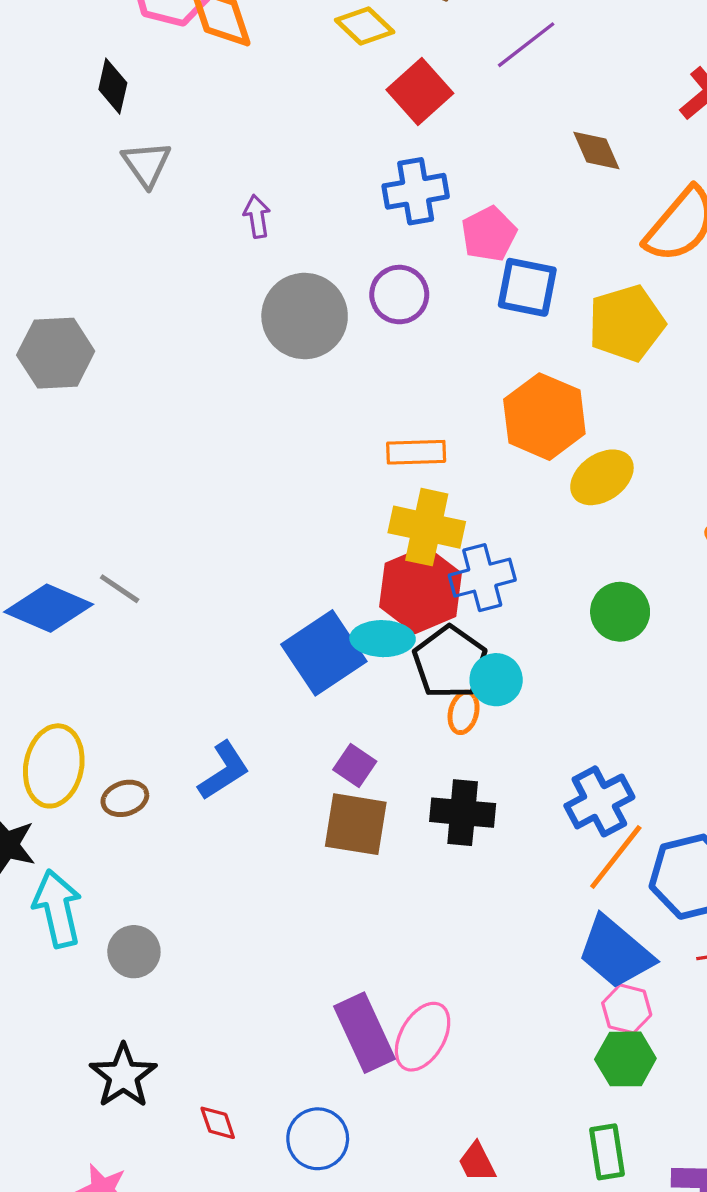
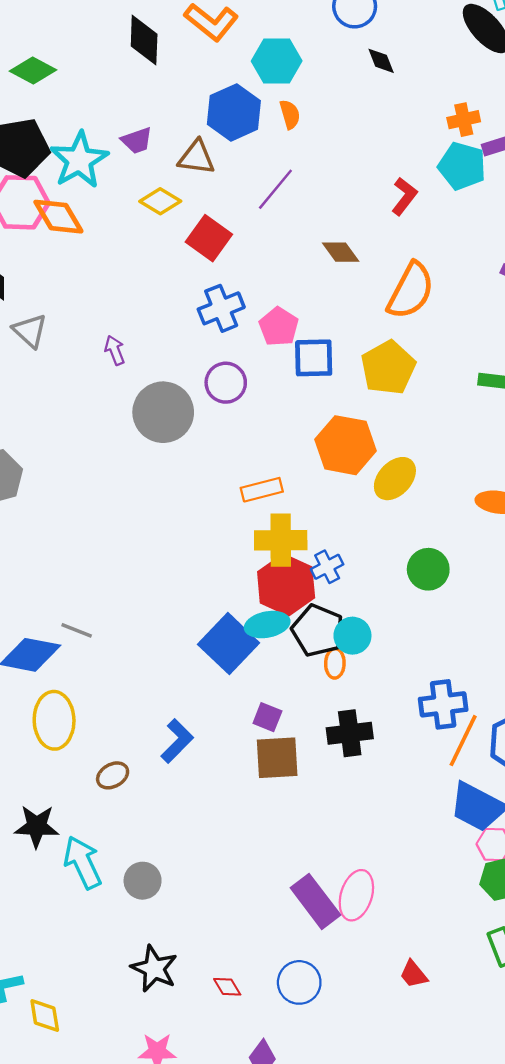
blue cross: (482, 578) -> (327, 567), size x0.7
yellow ellipse: (54, 766) -> (54, 720), moved
blue cross: (599, 801) -> (443, 704), turned 33

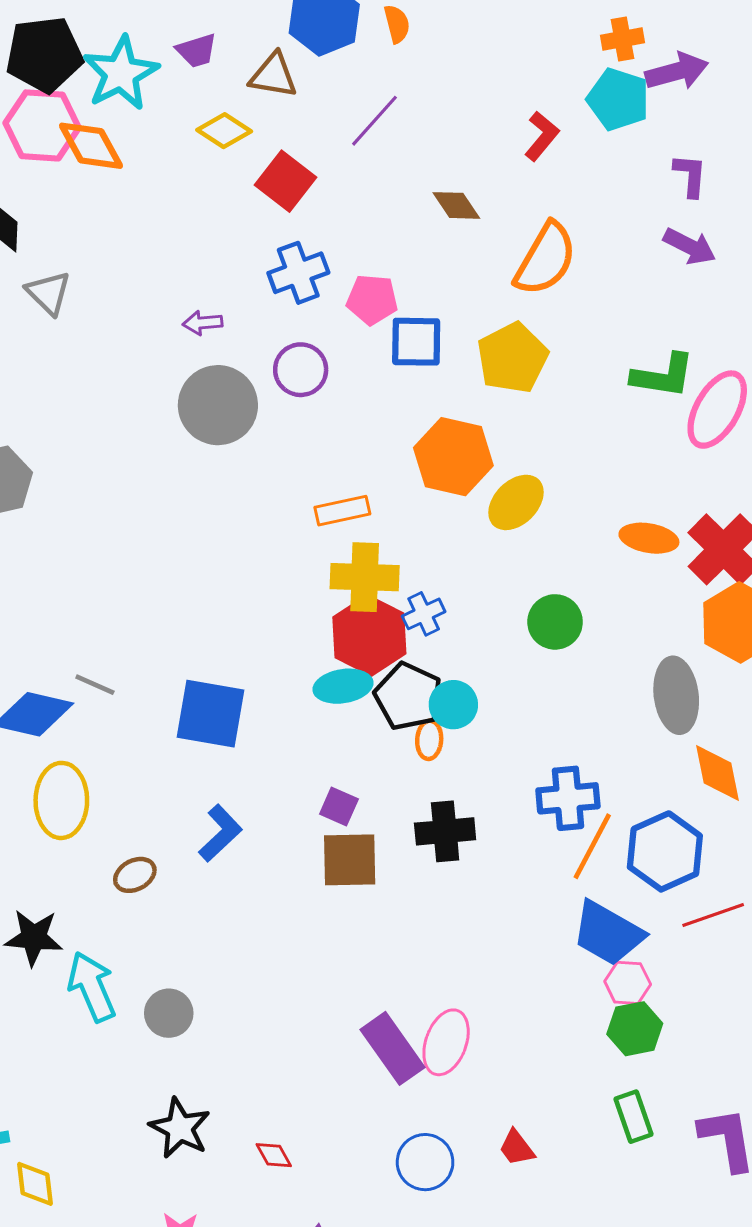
pink pentagon: (279, 327) -> (372, 299), turned -30
purple arrow: (115, 350) -> (203, 323), moved, turned -76
blue square: (229, 644) -> (211, 714), moved, turned -36
blue circle: (299, 982) -> (425, 1162), moved

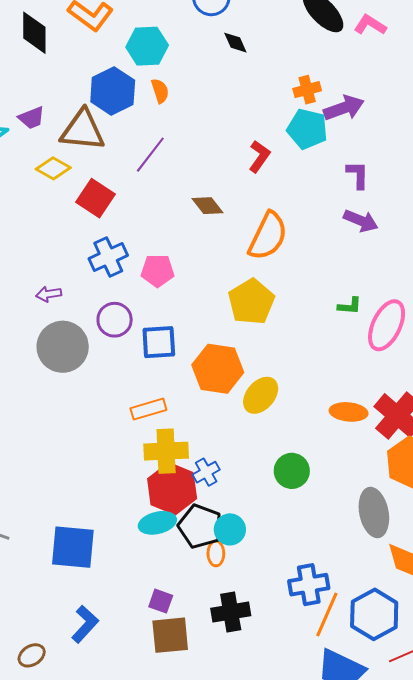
brown triangle: (273, 75) -> (83, 130), size x1.4
blue square: (416, 342) -> (159, 342), moved
green L-shape: (663, 376) -> (350, 306), size x0.6

